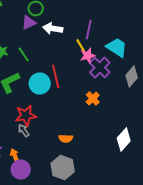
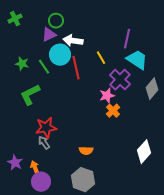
purple line: (89, 30) -> (127, 39), moved
pink star: (88, 56) -> (107, 96), moved
red line: (56, 76) -> (76, 68), moved
cyan circle: (40, 84) -> (60, 55), moved

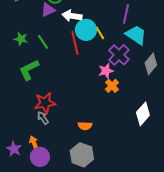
cyan circle: (60, 55) -> (86, 30), moved
white diamond: (144, 152) -> (143, 114), moved
purple star: (15, 163) -> (14, 149), moved

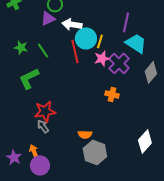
yellow line: (100, 33) -> (100, 41), turned 48
pink star: (106, 71) -> (102, 58), moved
orange cross: (112, 86) -> (112, 94), turned -32
white diamond: (143, 114) -> (145, 141), moved
gray hexagon: (82, 155) -> (95, 152), moved

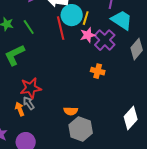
orange arrow: (34, 151) -> (20, 109), moved

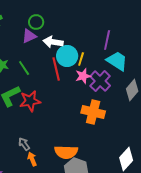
orange cross: (98, 71) -> (93, 112), size x1.6
red star: (31, 88) -> (30, 101), moved
orange arrow: (20, 109) -> (32, 159), moved
orange semicircle: (71, 111) -> (66, 152), size x1.6

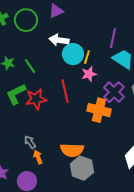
green circle: (36, 22) -> (26, 20), moved, size x1.5
purple triangle: (29, 36) -> (56, 11), moved
red line: (56, 69) -> (65, 91), moved
purple cross: (100, 81) -> (114, 92), moved

